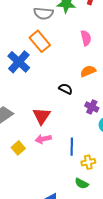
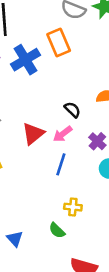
pink arrow: (43, 139) -> (63, 134), moved, turned -42
blue line: (72, 147) -> (61, 164), moved

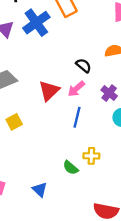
green semicircle: (57, 230) -> (71, 168), moved

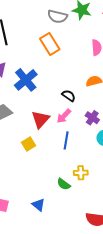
blue cross: (36, 23) -> (26, 80), moved
yellow square: (14, 122) -> (29, 144), moved

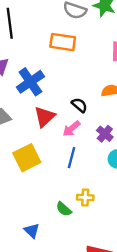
orange rectangle: (50, 44) -> (63, 42), turned -55
red triangle: (40, 119) -> (45, 117), moved
yellow square: (29, 144) -> (27, 158), size x1.6

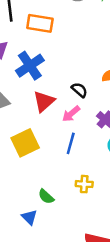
orange rectangle: (63, 42) -> (40, 23), moved
green semicircle: (64, 209) -> (46, 197), moved

